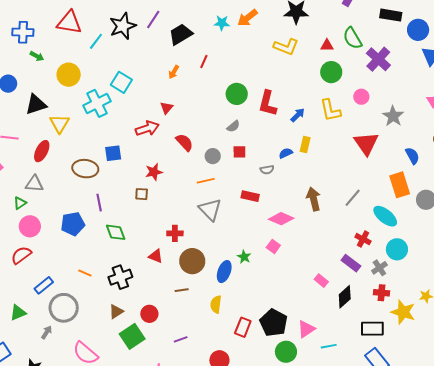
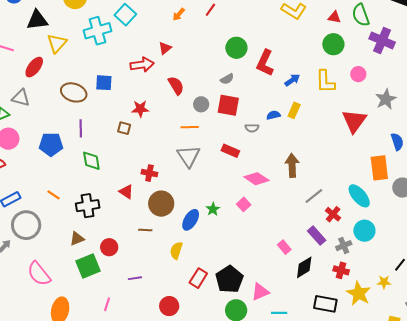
purple cross: (378, 59) -> (382, 40), turned -30
red square: (239, 152) -> (228, 105), size x1.6
gray line: (353, 198) -> (314, 196), moved

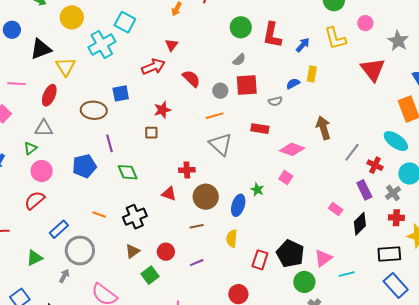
purple rectangle: (317, 236) -> (364, 190), turned 30
green square: (88, 266) -> (150, 275), size x0.7
purple line: (135, 278) -> (197, 263), moved

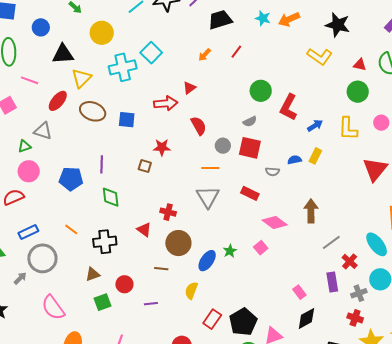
brown ellipse: (94, 110) -> (93, 111), moved
black diamond: (360, 224) -> (306, 318), moved

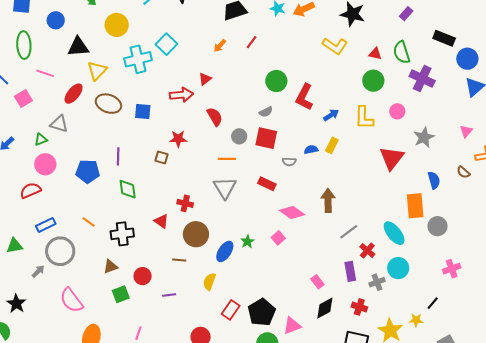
red cross: (355, 318) -> (359, 307), moved

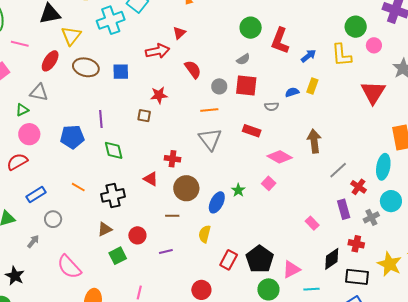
green circle: (373, 81) -> (356, 27), moved
cyan ellipse: (394, 233) -> (383, 167), turned 55
gray circle: (60, 251) -> (53, 219), size x0.6
black diamond: (325, 308) -> (332, 259), moved

